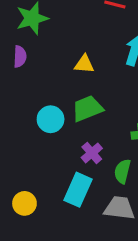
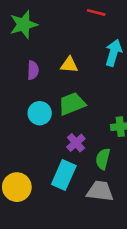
purple semicircle: (20, 56) -> (33, 70), moved
yellow circle: (24, 203) -> (17, 187), size x1.4

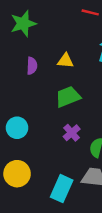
cyan circle: (40, 113) -> (17, 128), moved
cyan rectangle: (64, 175) -> (62, 189), moved

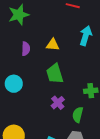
green trapezoid: (68, 97) -> (55, 74), turned -85
cyan circle: (17, 128) -> (14, 84), moved

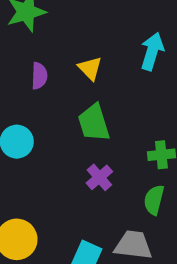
yellow triangle: (53, 45) -> (90, 68), turned 40
green semicircle: (78, 115) -> (154, 200), moved

